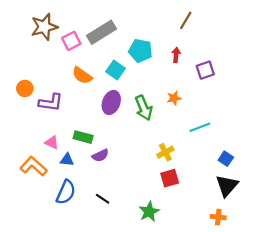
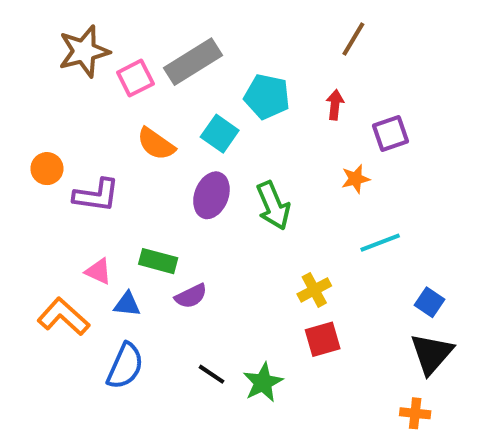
orange star: (174, 98) -> (355, 179), moved
black line: (103, 199) -> (211, 374), moved
green star: (149, 212) -> (263, 382), moved

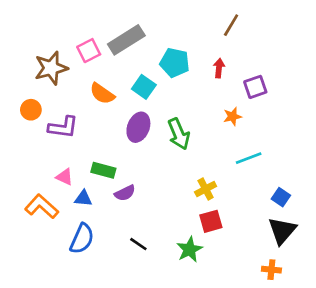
brown star: (84, 51) -> (51, 68), moved
green star: (263, 382) -> (189, 249), moved

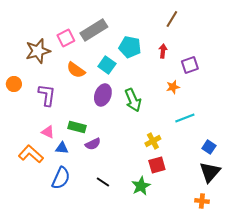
orange circle: (31, 110) -> (14, 84), moved
purple L-shape: (63, 127) -> (47, 95), turned -90

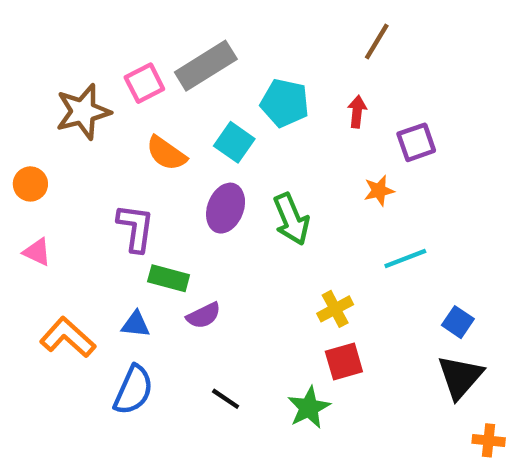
purple L-shape: (47, 95) -> (136, 228), moved
pink triangle: (48, 132) -> (37, 252), moved
orange cross: (202, 201) -> (489, 440), moved

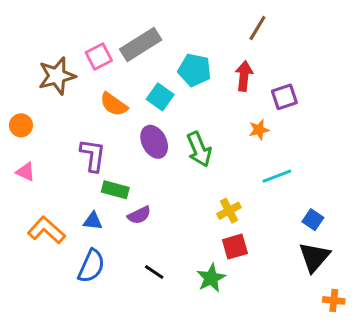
red arrow: (357, 112) -> (244, 76), size x1.4
purple ellipse: (226, 208) -> (154, 142), turned -48

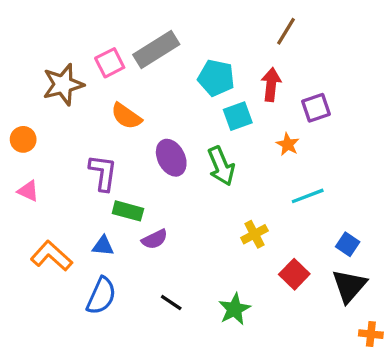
cyan square: (160, 97) -> (238, 116), moved, turned 35
orange star: (259, 130) -> (288, 144), turned -30
red square: (235, 247) -> (294, 274), moved, turned -30

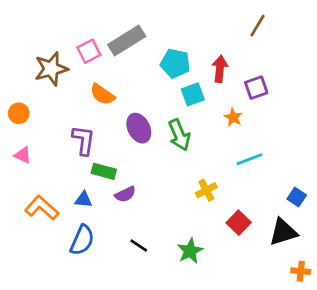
brown line: (286, 31) -> (258, 26), moved
blue square: (348, 244) -> (297, 197), moved
black triangle: (349, 286) -> (283, 232), turned 32

